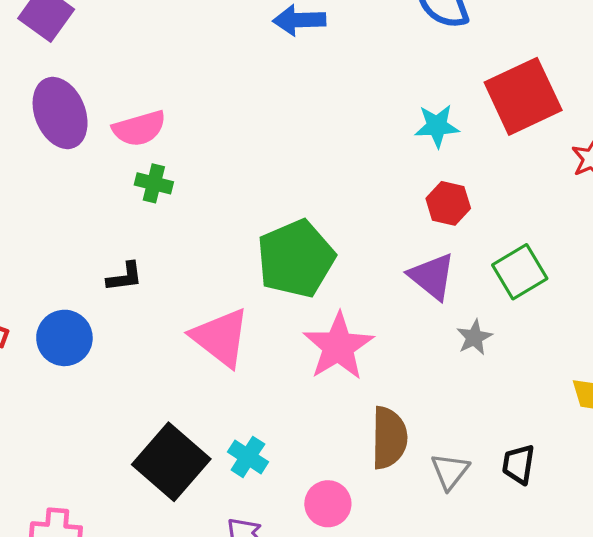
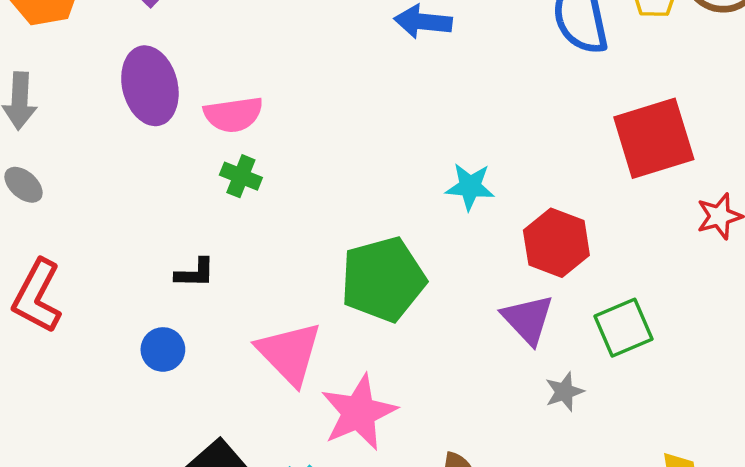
cyan star: (437, 126) -> (470, 187), moved
red hexagon: (448, 203) -> (556, 243), size x1.4
blue circle: (64, 338) -> (163, 349), moved, size x0.7
pink star: (338, 346) -> (359, 412), moved

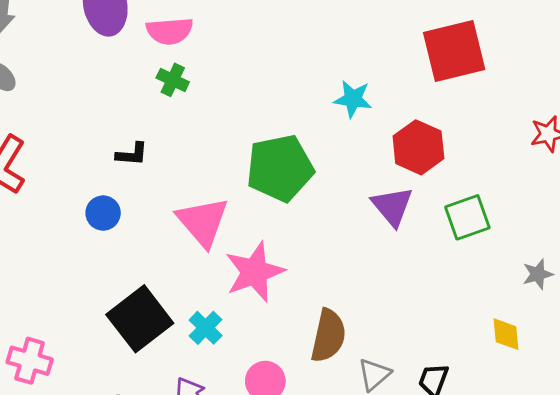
red square: (654, 138) -> (454, 51), moved
gray star: (564, 392) -> (538, 274), moved

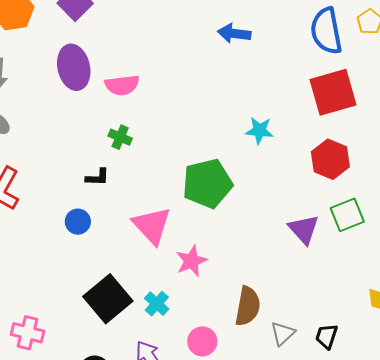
green cross: (173, 80) -> (120, 137), moved
red hexagon: (418, 147) -> (330, 159), moved
purple triangle: (392, 206) -> (304, 229), moved
pink star: (255, 272) -> (191, 261), size x0.7

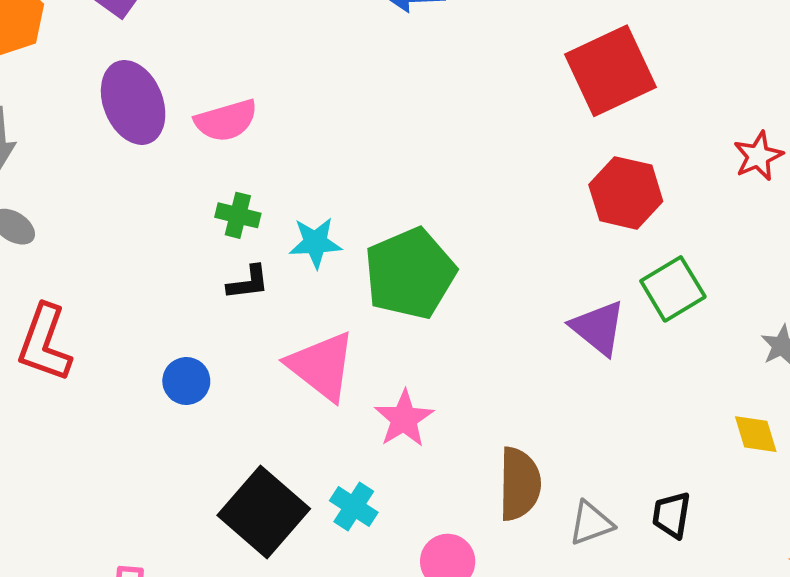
cyan star: (259, 130) -> (315, 243), moved
black L-shape: (98, 177) -> (248, 283), moved
gray triangle: (283, 334) -> (591, 523), turned 32

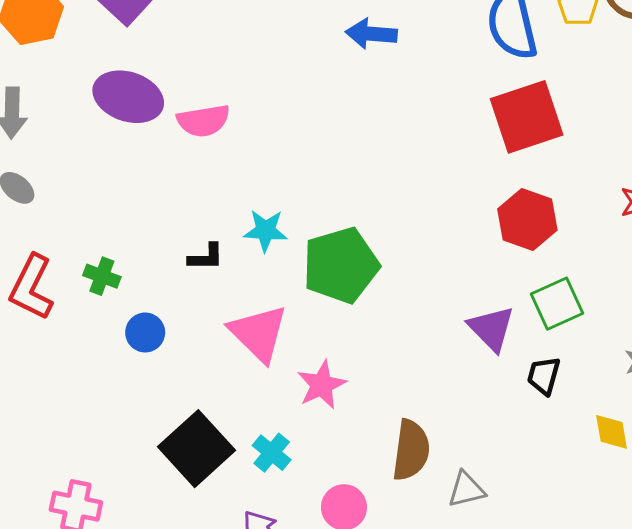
purple ellipse: (133, 102) -> (128, 97), turned -56
green cross: (238, 215) -> (102, 276), moved
black trapezoid: (671, 515) -> (544, 376), moved

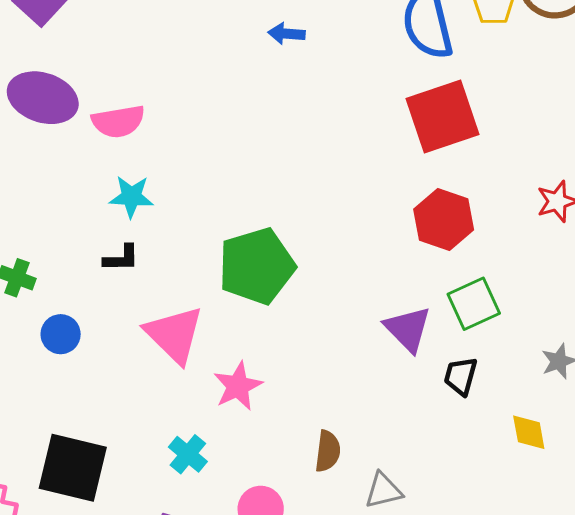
blue arrow: (371, 34) -> (286, 34), size x0.7
cyan star: (265, 231) -> (131, 197), moved
black square: (197, 449) -> (73, 468), moved, turned -34
brown semicircle: (411, 450) -> (328, 451), size x0.7

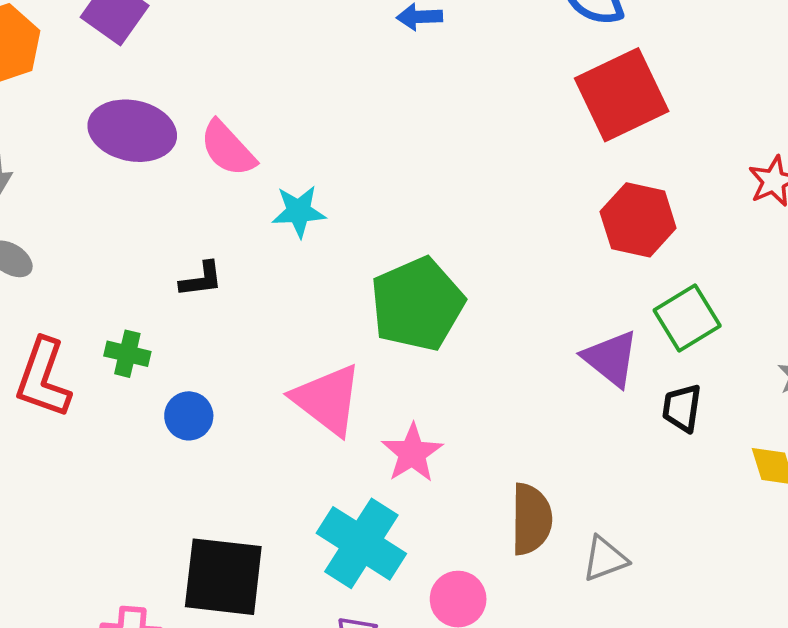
pink semicircle: (118, 121) -> (228, 149), turned 64
cyan star: (131, 197) -> (299, 211), moved
black L-shape: (121, 258) -> (201, 279), moved
brown semicircle: (328, 451) -> (531, 519), size x1.4
cyan cross: (188, 454) -> (361, 543), size x1.8

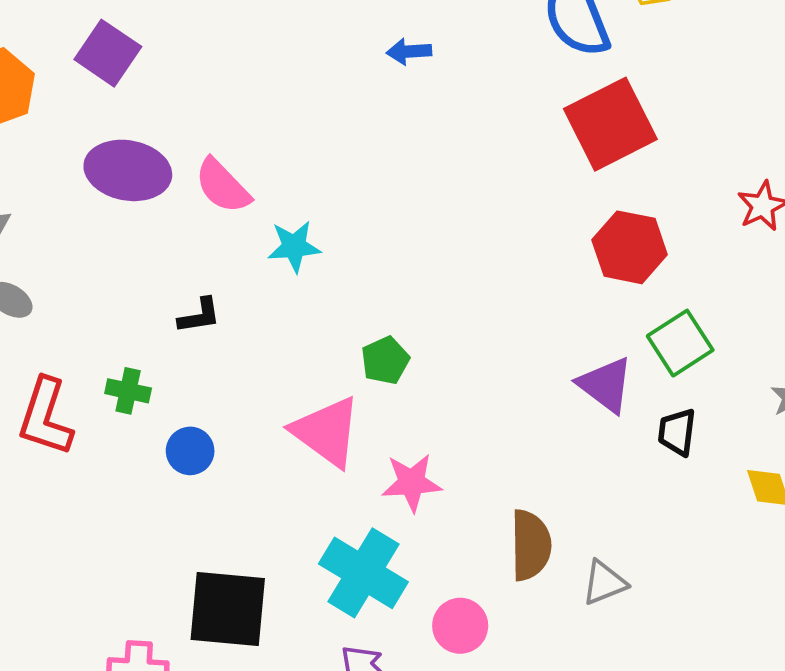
green pentagon: (417, 304) -> (385, 360), moved, size x0.5
pink star: (412, 453) -> (412, 483), turned 30

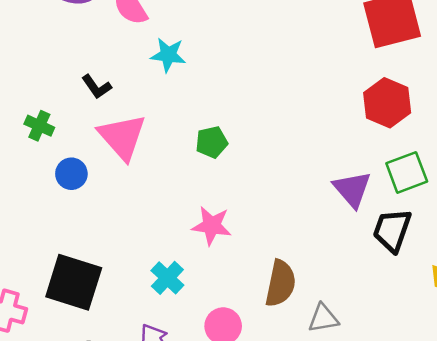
black L-shape: (199, 316) -> (97, 87), turned 52
pink triangle: (327, 432) -> (122, 137), moved
black trapezoid: (677, 432) -> (392, 230), size x1.4
cyan cross: (363, 573) -> (167, 278), size x0.6

